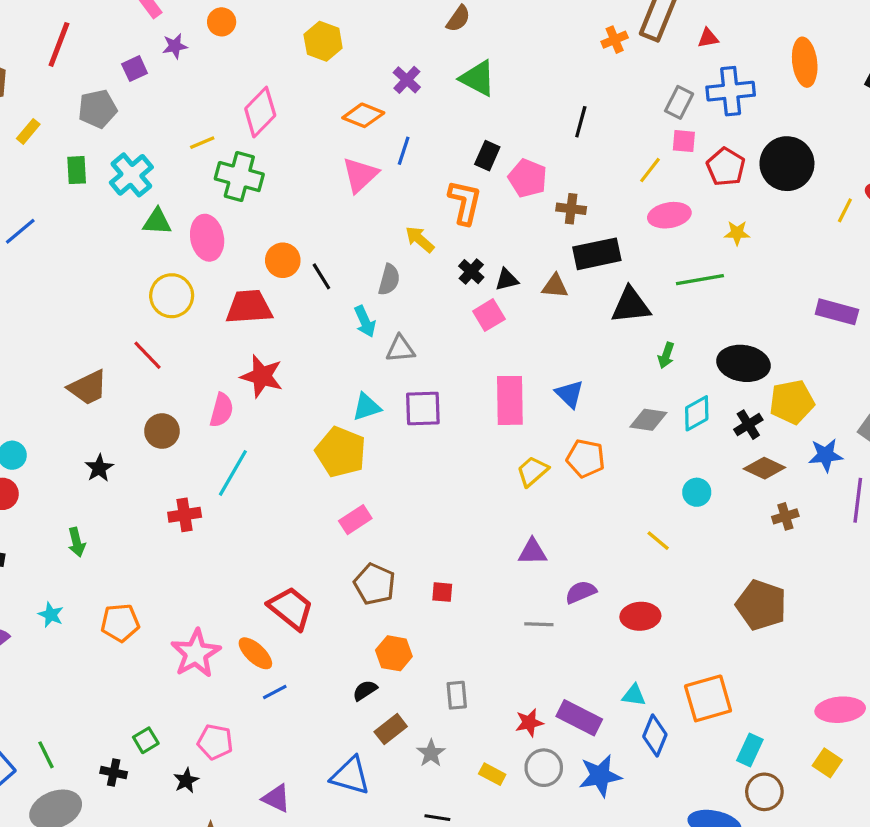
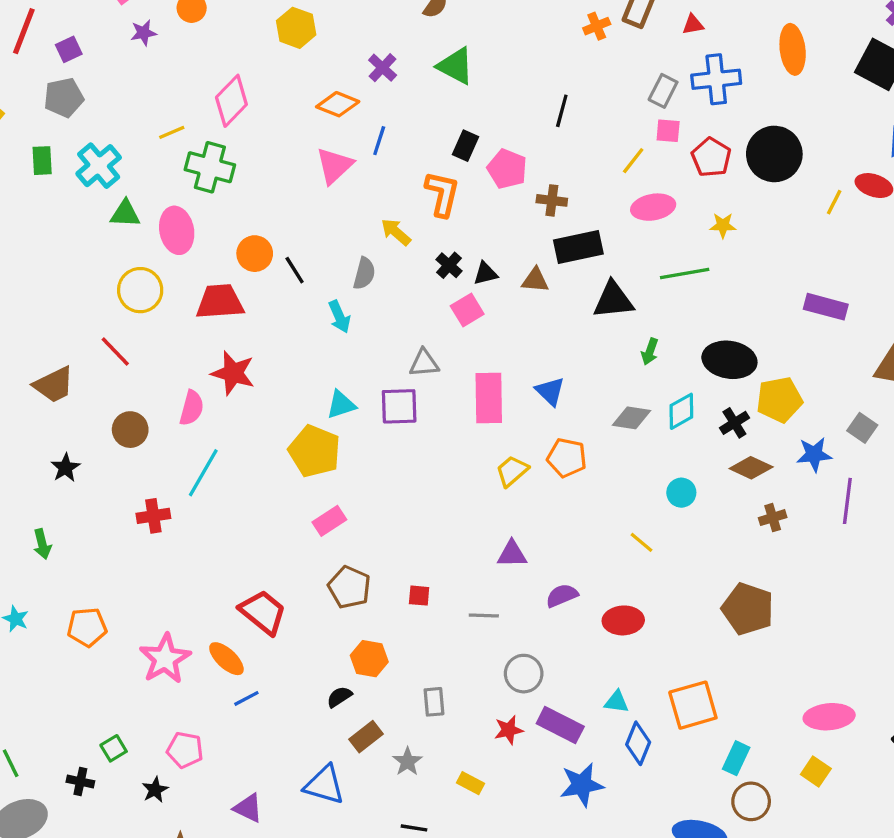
purple square: (135, 69) -> (69, 49), moved
gray triangle: (400, 349) -> (424, 363), moved
gray line: (539, 624) -> (484, 615), moved
gray circle: (544, 768) -> (524, 674), moved

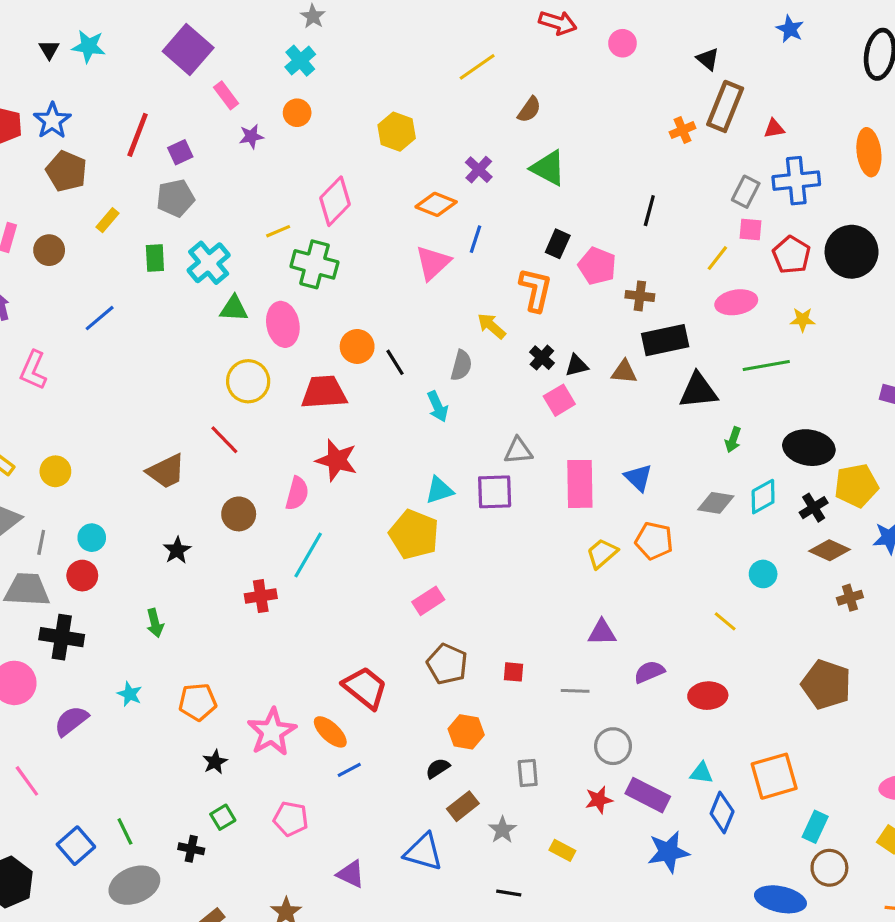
black star: (155, 790) -> (215, 762), moved

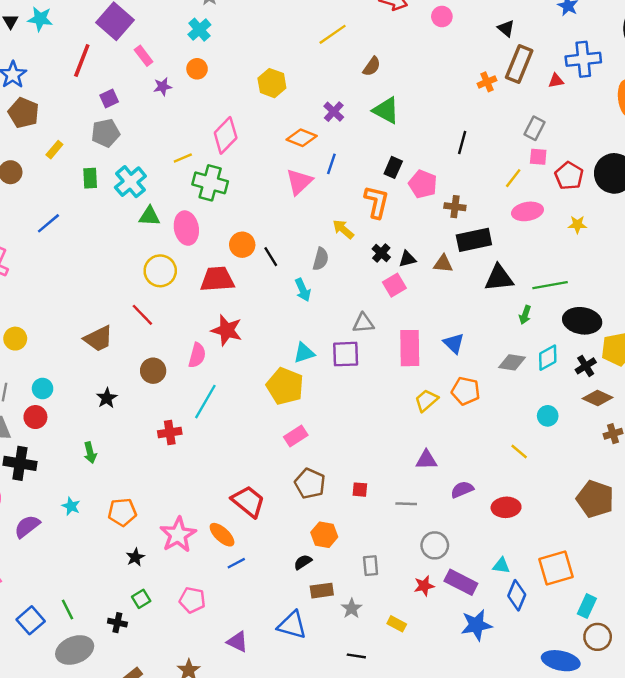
red line: (138, 135) -> (82, 60), moved
blue cross: (796, 181) -> (583, 59), moved
green line: (766, 365) -> (550, 285), moved
brown rectangle: (463, 806) -> (322, 591), turned 30

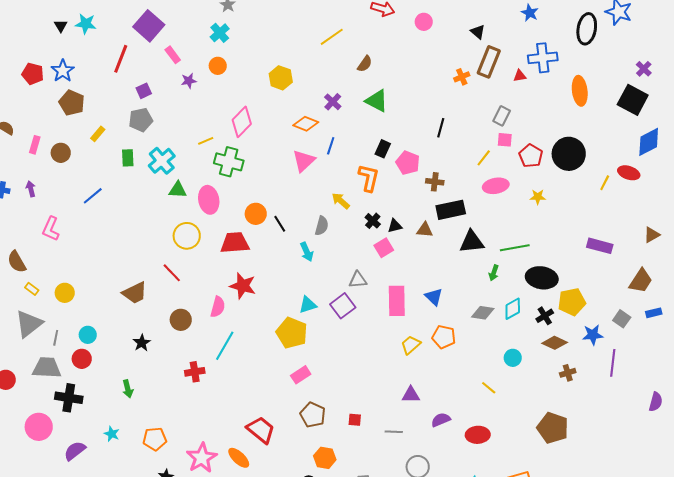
purple square: (346, 354) -> (343, 306), turned -35

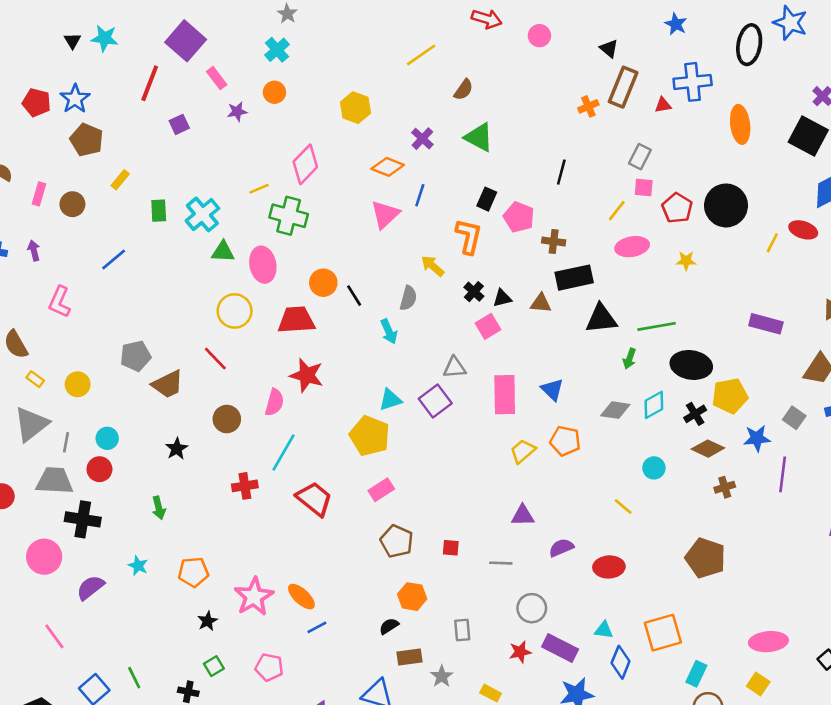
gray pentagon: (141, 120) -> (135, 356), moved
red trapezoid: (261, 430) -> (314, 499), moved

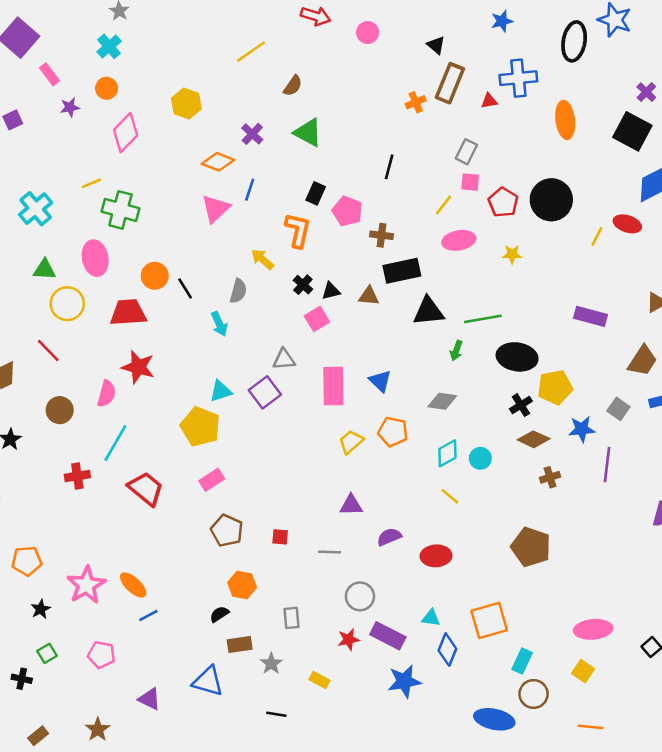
blue star: (676, 24) -> (502, 21), turned 30
pink diamond: (305, 164) -> (126, 133), moved
green triangle: (223, 252) -> (44, 269), moved
cyan diamond: (654, 405) -> (447, 453), moved

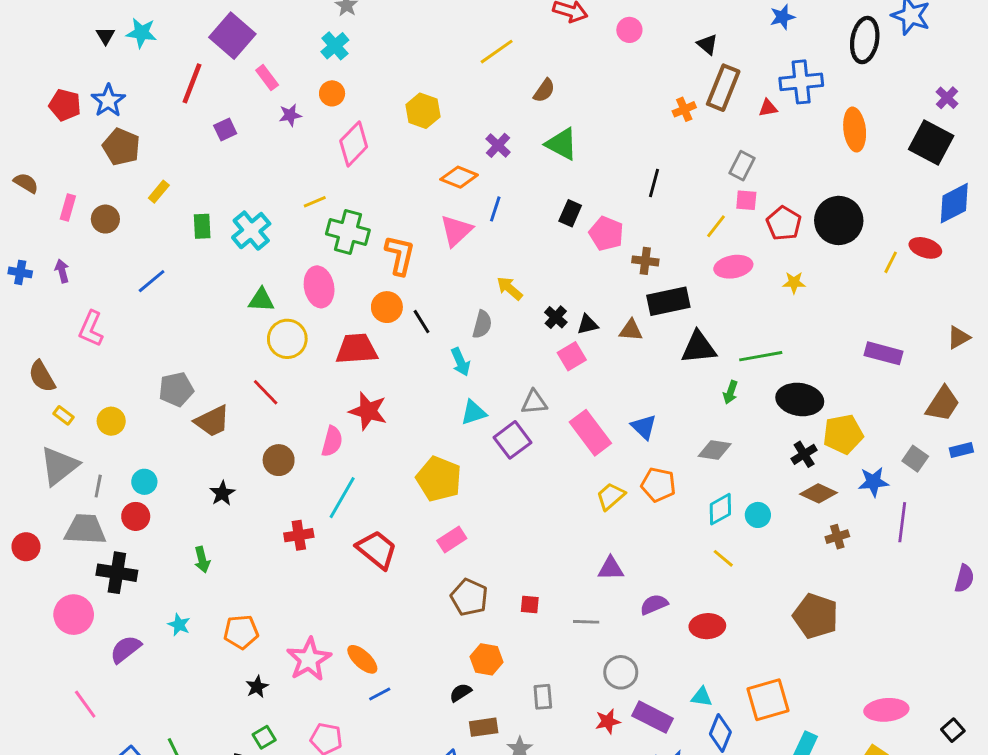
orange L-shape: (298, 230) -> (400, 255), moved
pink rectangle: (333, 386) -> (590, 433), turned -36
cyan triangle: (221, 391) -> (474, 412), moved

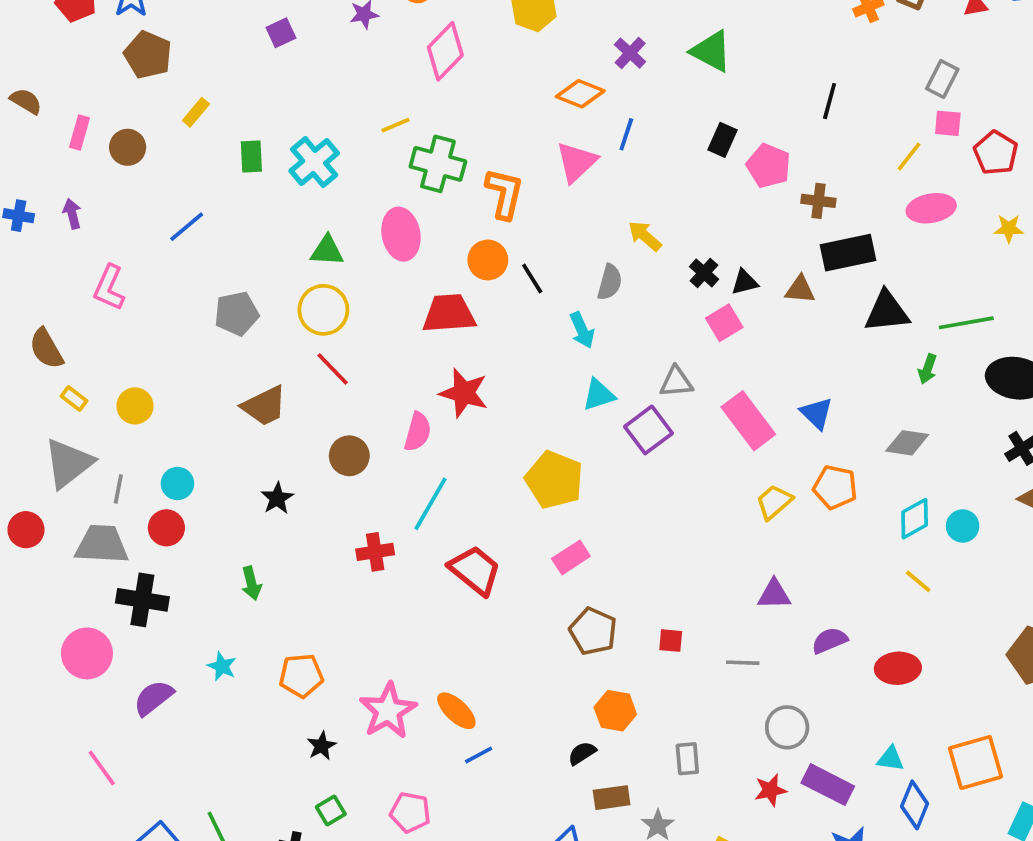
yellow circle: (287, 339) -> (323, 310), moved
gray pentagon: (176, 389) -> (237, 314), moved
red circle: (26, 547) -> (26, 530), moved

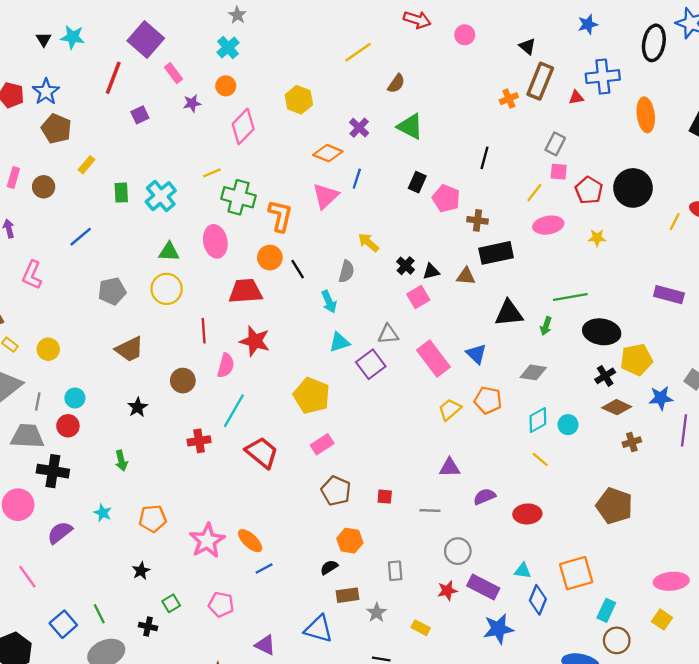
black triangle: (887, 312) -> (509, 313), moved
red line: (333, 369) -> (204, 331), moved, turned 40
black star: (322, 746) -> (141, 571), moved

